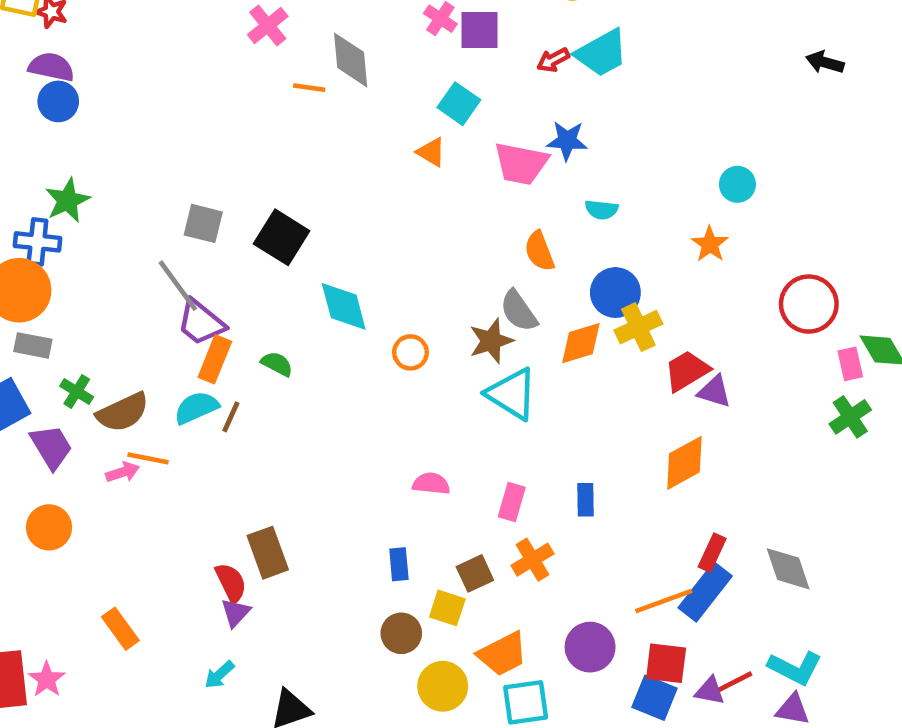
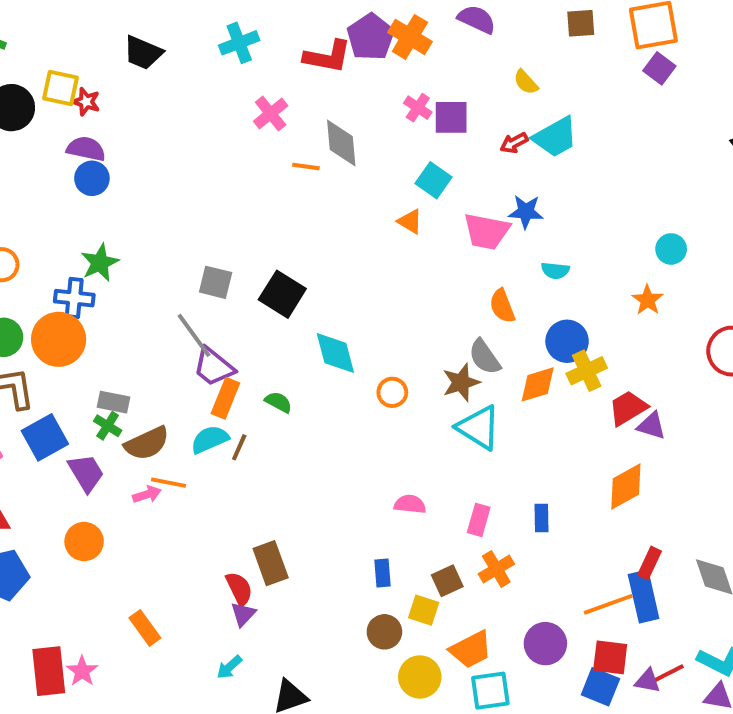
gray rectangle: (33, 345) -> (114, 402), moved
blue rectangle: (705, 592) -> (644, 596), turned -51

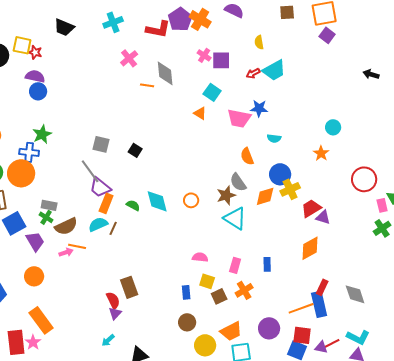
yellow semicircle: (526, 82) -> (259, 42), turned 32
black square: (282, 294) -> (135, 150), size x0.6
cyan diamond: (335, 353) -> (157, 201), moved
yellow square: (424, 610) -> (207, 281), moved
orange rectangle: (145, 628) -> (41, 320), moved, size x1.5

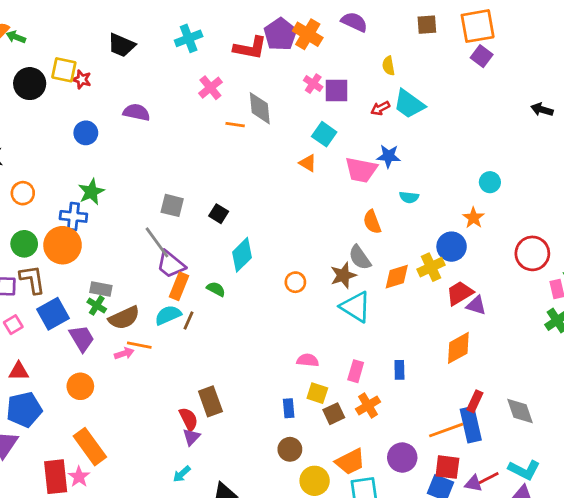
cyan trapezoid: (274, 70) -> (409, 104), turned 65
purple semicircle: (35, 76) -> (136, 112), moved
blue circle: (280, 174) -> (452, 247), moved
cyan diamond: (157, 201) -> (242, 255), moved, turned 60

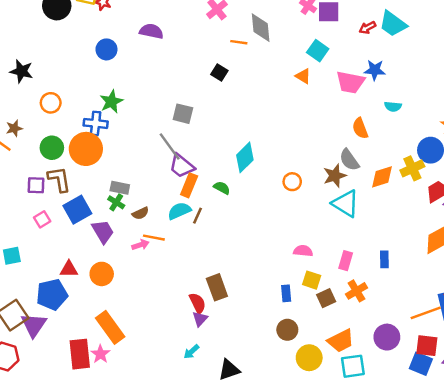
black square: (219, 214) -> (219, 72), moved
brown semicircle: (124, 318) -> (140, 213), size x0.6
red triangle: (19, 371) -> (69, 269), moved

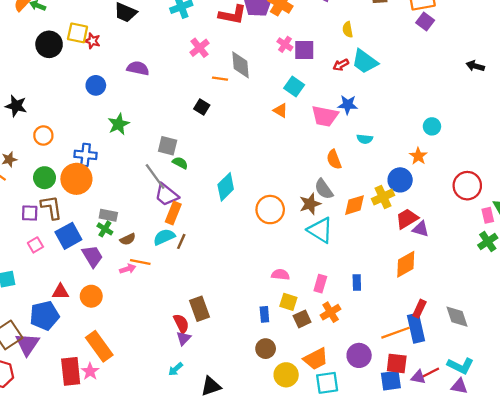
green star: (111, 102) -> (119, 124), moved
orange circle: (292, 182) -> (270, 210), size x1.6
green semicircle: (222, 188) -> (180, 163), moved
blue square: (421, 364) -> (391, 381), turned -30

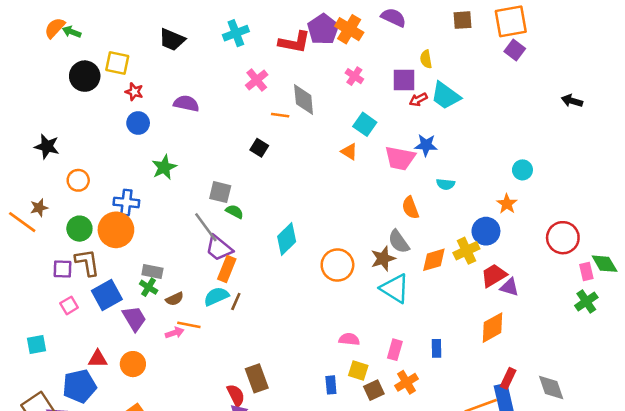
red star: (92, 41) -> (134, 92), moved
purple square: (304, 50) -> (404, 80), moved

